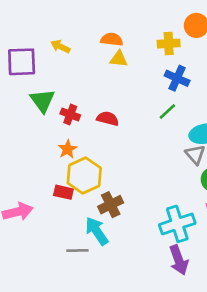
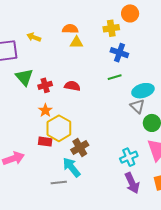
green line: (167, 112) -> (115, 77), turned 32
red cross: (70, 114) -> (45, 85), turned -32
cyan cross: (177, 224) -> (129, 157), size x0.7

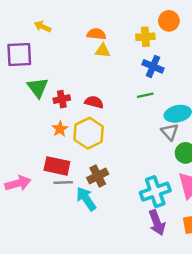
yellow arrow: (34, 37) -> (43, 27), moved
yellow hexagon: (59, 128) -> (89, 133), moved
red rectangle: (45, 142) -> (57, 166), size x1.5
cyan cross: (129, 157) -> (155, 192), size x1.4
gray line: (59, 182) -> (63, 183), moved

